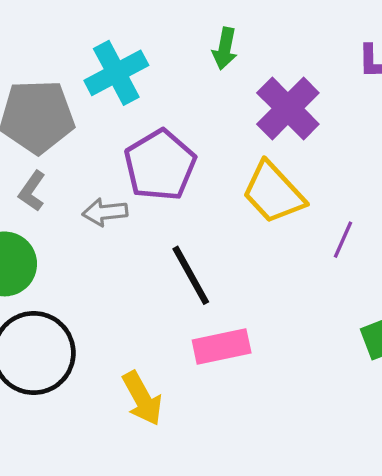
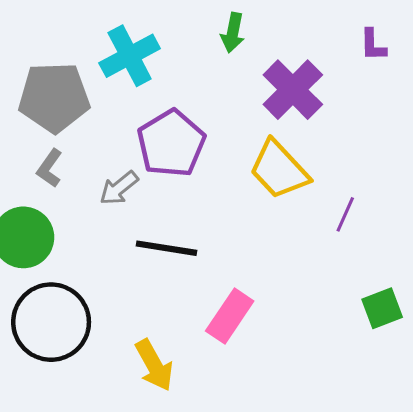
gray arrow: (105, 212) -> (119, 188), turned -33
black line: (191, 275) -> (167, 248), moved, turned -52
pink rectangle: (222, 347) -> (230, 316), turned -44

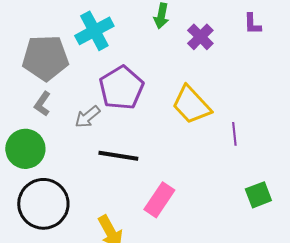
purple cross: (293, 90) -> (200, 37), moved, size x0.7
purple line: (345, 214) -> (234, 134), turned -30

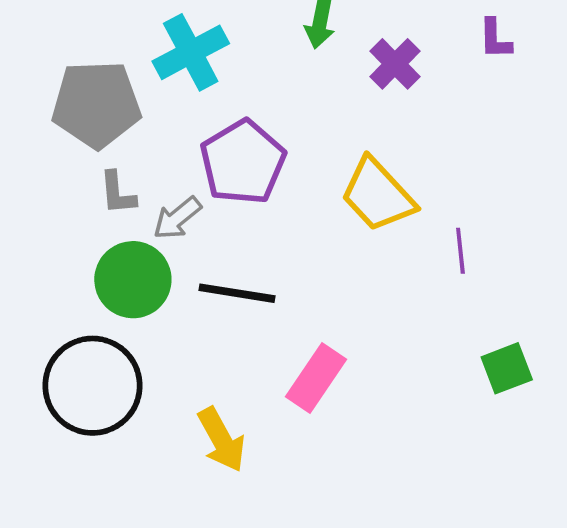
gray L-shape: (42, 104) -> (118, 193), moved, turned -40
green circle: (25, 149) -> (133, 280), moved

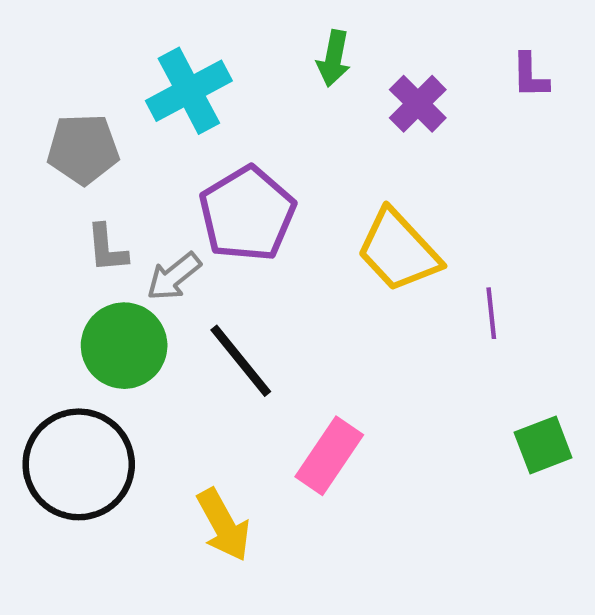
gray pentagon: (96, 104) -> (83, 149), size x0.7
black line: (237, 293) -> (241, 361), turned 42

